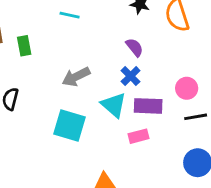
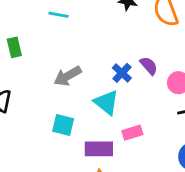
purple semicircle: (135, 47) -> (149, 66), moved
purple rectangle: (148, 106) -> (99, 149), moved
cyan square: (70, 126) -> (63, 125), size x0.7

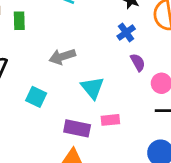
blue cross: (122, 73) -> (126, 33), moved
cyan square: (63, 125) -> (36, 97), moved

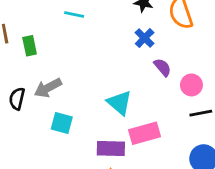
gray arrow: (62, 57) -> (48, 88), moved
pink rectangle: (110, 120) -> (145, 133), size x1.5

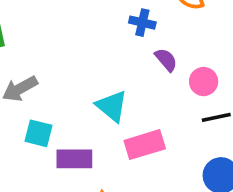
blue cross: (145, 38) -> (142, 23), turned -30
purple rectangle: (111, 149) -> (74, 159), moved

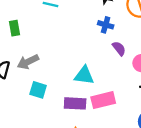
cyan triangle: (112, 106) -> (84, 75), turned -35
purple rectangle: (74, 159) -> (75, 103), moved

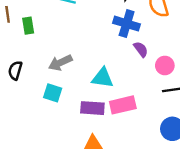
blue cross: (106, 25) -> (127, 24), size x1.5
gray arrow: (28, 62) -> (60, 63), moved

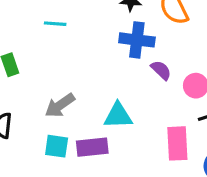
pink rectangle: (123, 105) -> (177, 143), moved, turned -70
purple rectangle: (92, 108) -> (92, 147), moved

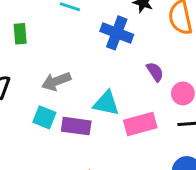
blue cross: (137, 40) -> (117, 33), moved
pink rectangle: (177, 143) -> (140, 124), moved, turned 64

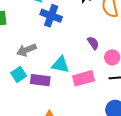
blue cross: (117, 33) -> (51, 16), moved
cyan square: (44, 117) -> (19, 74), turned 35

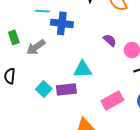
gray arrow: (26, 50) -> (36, 47), moved
pink rectangle: (84, 78) -> (112, 100), moved

